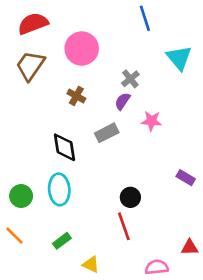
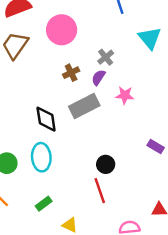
brown cross: (76, 96) -> (71, 73), moved, turned 35
gray rectangle: (107, 133) -> (84, 106), size x1.4

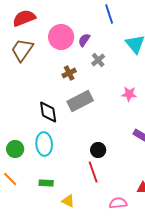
purple semicircle: (98, 77) -> (84, 40), moved
pink star: (125, 95) -> (129, 94), moved
green rectangle: (44, 204) -> (46, 183), turned 40

